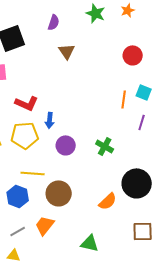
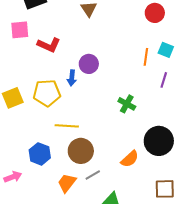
red L-shape: (27, 103) -> (49, 45), moved
purple circle: (66, 145) -> (89, 64), moved
yellow line: (33, 173) -> (67, 126), moved
gray line: (18, 231) -> (93, 175), moved

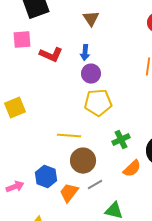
blue arrow: (72, 78) -> (85, 53), moved
yellow pentagon: (47, 93) -> (98, 103), moved
green cross: (127, 104) -> (121, 140), moved, turned 36
blue hexagon: (40, 154) -> (46, 177), moved

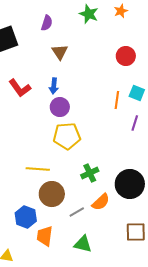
red L-shape: (51, 55) -> (20, 88), turned 30
blue hexagon: (46, 177) -> (26, 217), moved
gray line: (95, 185) -> (77, 212), moved
orange trapezoid: (69, 193) -> (45, 236), moved, turned -30

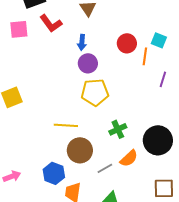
red circle: (126, 56) -> (127, 43), moved
red L-shape: (20, 88) -> (51, 23), moved
cyan square: (137, 93) -> (159, 40), moved

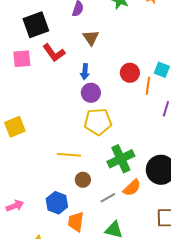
green cross: (118, 129) -> (121, 159), size x1.5
brown circle: (80, 150) -> (83, 180), size x0.6

